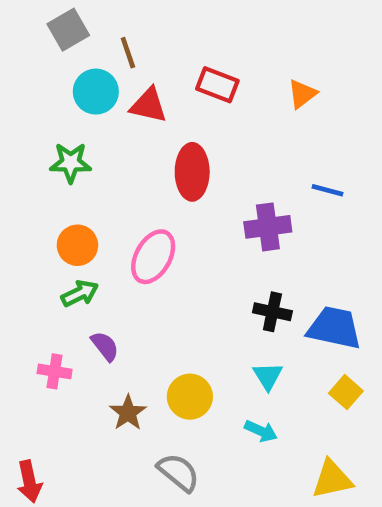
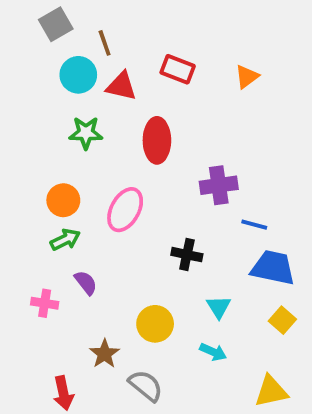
green star: (71, 163) -> (86, 133), moved
blue line: (327, 190) -> (254, 225), moved
black cross: (272, 312) -> (187, 255), moved
brown star: (128, 413) -> (105, 354), moved
red arrow: (29, 481) -> (63, 393), moved

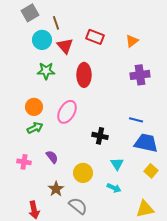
red triangle: (121, 86) -> (65, 46), turned 36
purple cross: (219, 185) -> (140, 75), moved
purple semicircle: (86, 283) -> (52, 157), moved

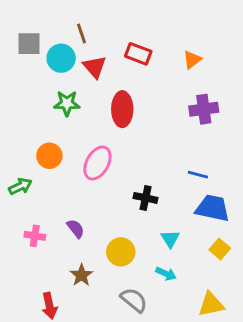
gray square: (30, 13) -> (29, 44), moved, turned 30
green arrow: (35, 128) -> (20, 186), moved
gray semicircle: (78, 206) -> (134, 300), moved

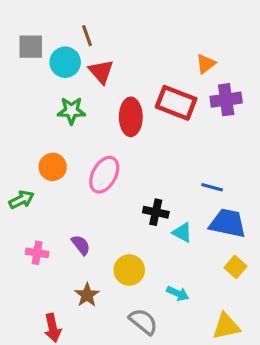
red rectangle: (138, 54) -> (176, 103), moved, size x1.4
purple cross: (204, 109) -> (226, 100), moved
cyan triangle: (170, 239) -> (182, 233), moved, turned -30

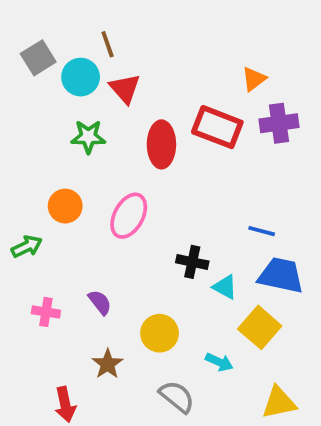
gray square: (31, 47) -> (38, 58), turned -32
yellow square: (235, 267) -> (260, 327), moved, size x1.5

